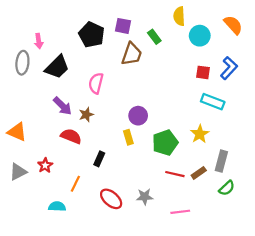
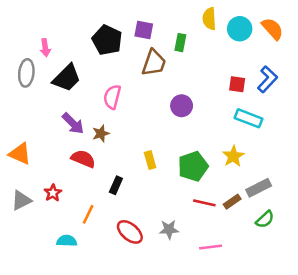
cyan circle: (200, 36) -> (240, 29), moved
green rectangle: (154, 37) -> (180, 43), turned 48
purple circle: (138, 116) -> (182, 106), moved
gray rectangle: (221, 161) -> (259, 188), turned 48

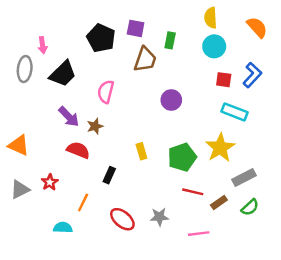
yellow semicircle: (209, 19) -> (211, 18), moved
cyan circle: (240, 29) -> (214, 46), moved
yellow star: (233, 156) -> (220, 148), size x1.4
brown rectangle: (232, 202) -> (219, 203), moved

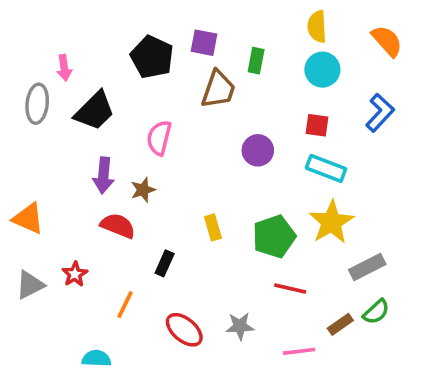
red square: (224, 80) -> (317, 125), moved
cyan rectangle: (234, 112) -> (326, 168), moved
purple arrow: (69, 117) -> (104, 175), turned 50
brown rectangle: (219, 203) -> (340, 324), moved
cyan semicircle: (63, 228) -> (96, 358), moved

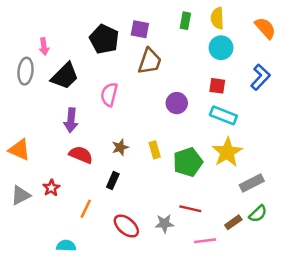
green rectangle: (256, 61) -> (185, 21), moved
brown star: (143, 190) -> (120, 147), moved
yellow rectangle: (213, 227) -> (155, 150), moved
red line: (290, 288) -> (190, 209), moved

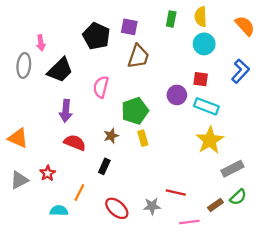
purple circle: (177, 103) -> (177, 95), moved
green pentagon: (188, 162) -> (135, 111), moved
cyan semicircle: (66, 246) -> (59, 211), moved

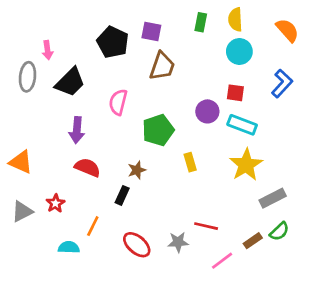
brown star: (111, 136) -> (137, 170), moved
yellow rectangle: (143, 138) -> (190, 162), moved
pink line: (189, 222) -> (222, 261), turned -30

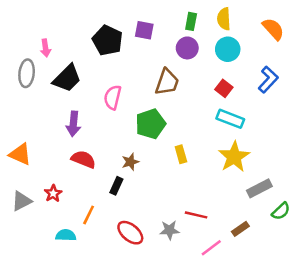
brown trapezoid: (162, 66) -> (167, 82), moved
red square: (235, 93) -> (224, 88), turned 30
purple circle: (207, 111) -> (187, 48), moved
green semicircle: (279, 231) -> (281, 211), moved

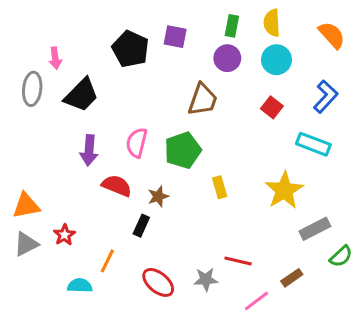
pink semicircle: (113, 97) -> (137, 143), moved
cyan rectangle: (230, 119) -> (313, 144), moved
orange triangle: (20, 154) -> (26, 206), moved, turned -35
red semicircle: (83, 159) -> (117, 186), moved

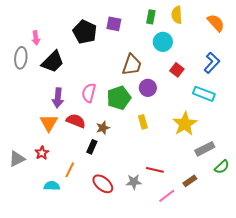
purple circle: (227, 58) -> (148, 88), moved
cyan circle: (276, 60) -> (163, 42), moved
orange triangle: (26, 206) -> (49, 123), moved, turned -48

